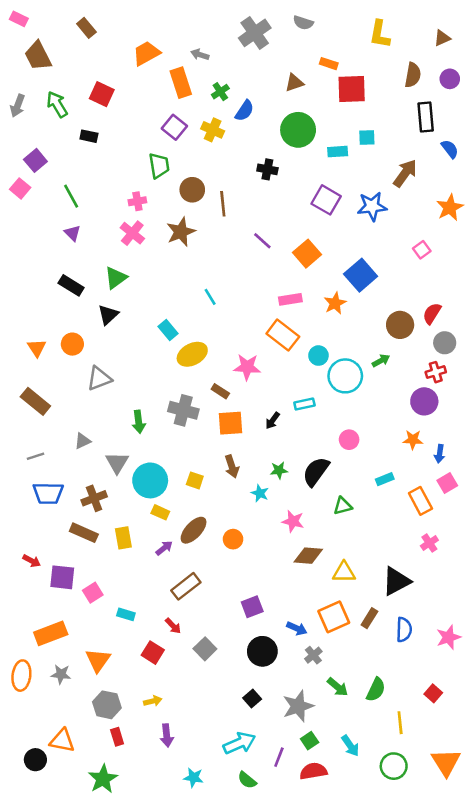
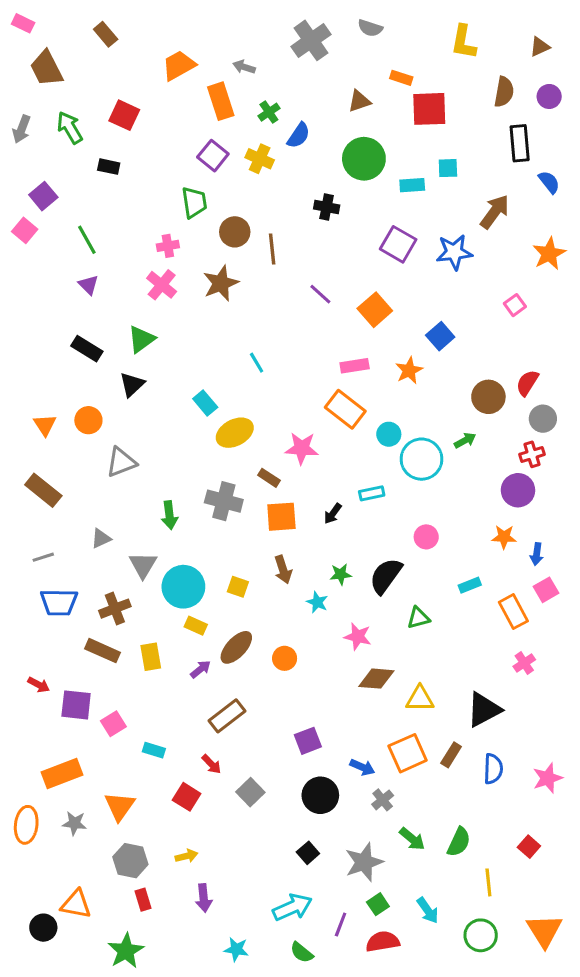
blue square: (361, 275) -> (440, 336), size x0.7

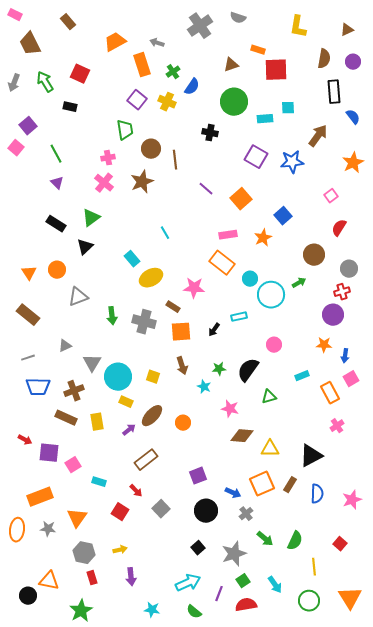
red semicircle: (527, 383) -> (339, 228), moved
green arrow: (169, 515) -> (112, 316), moved

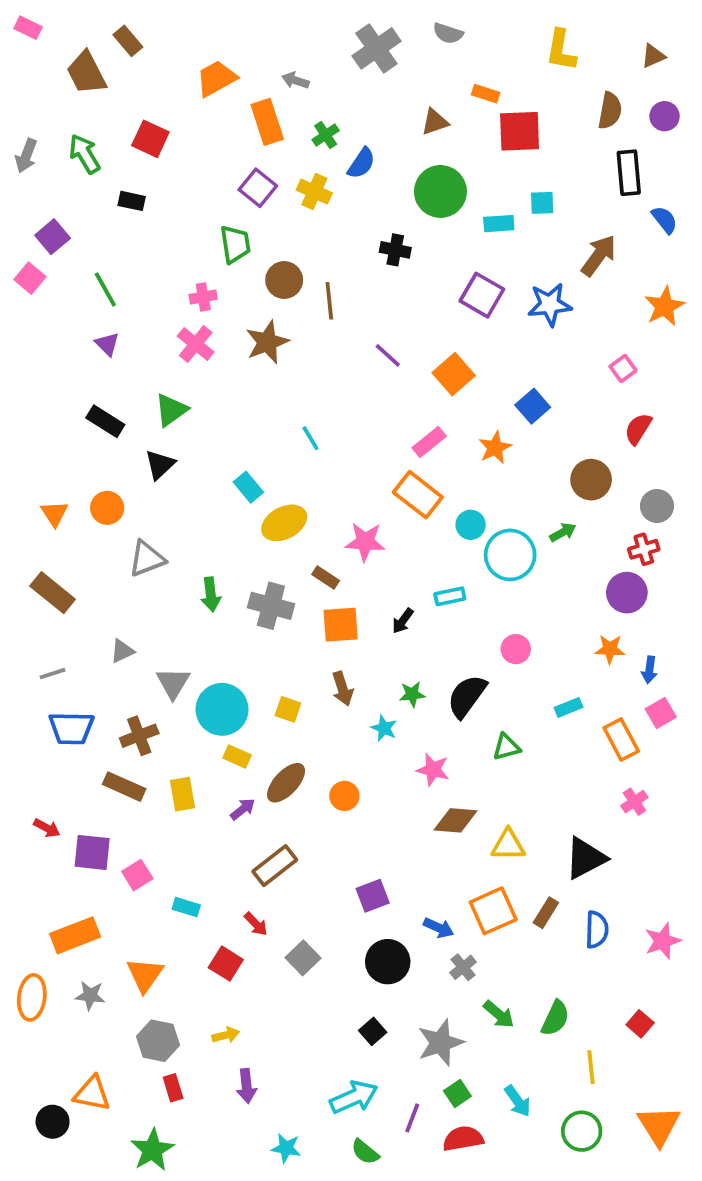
brown trapezoid: (30, 44) -> (86, 73), moved
pink rectangle: (228, 235) -> (429, 442), turned -30

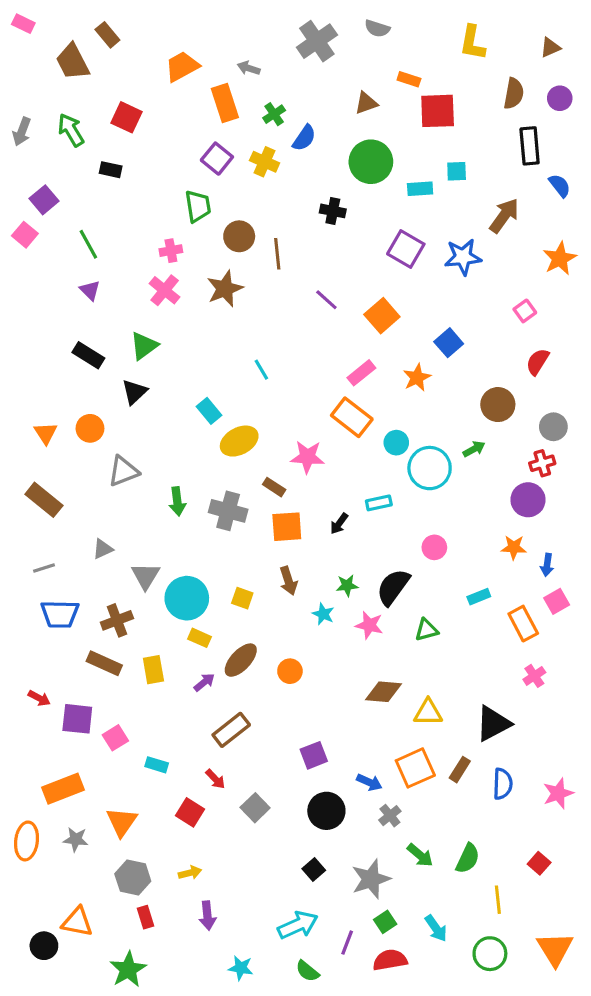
pink star: (433, 770) -> (369, 625), moved

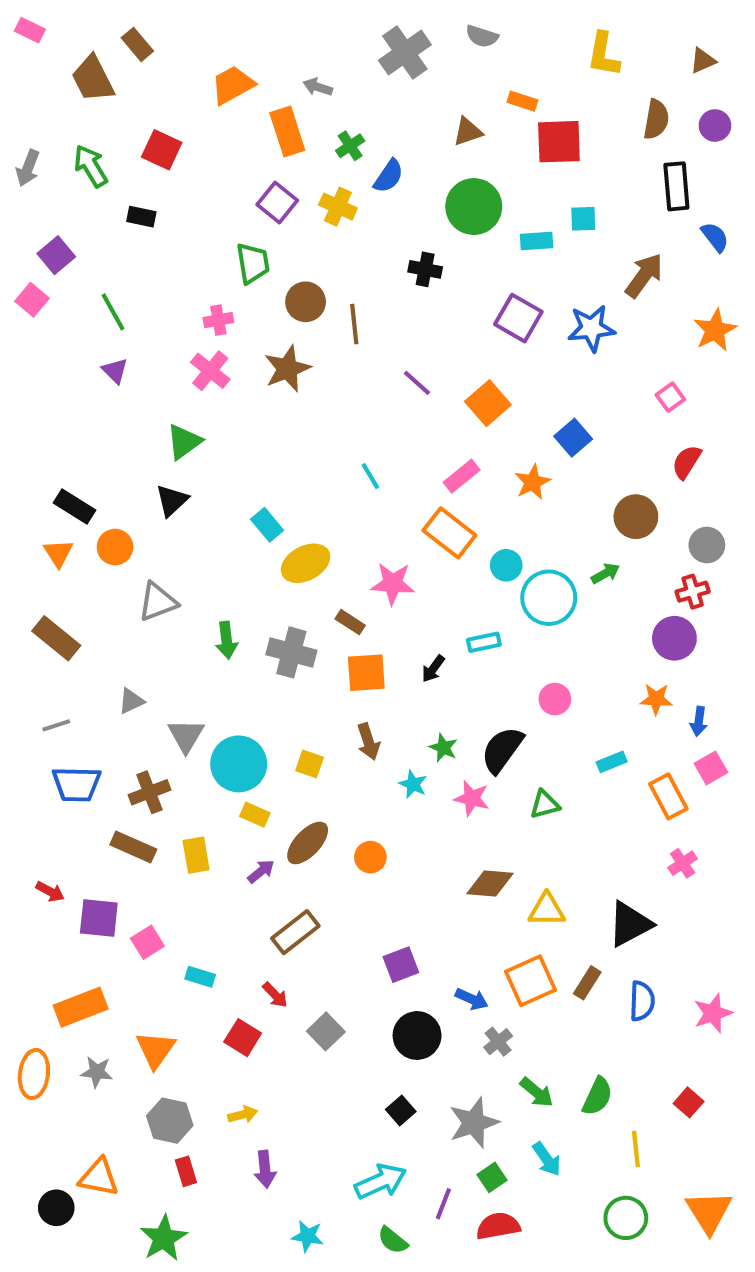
black rectangle: (88, 355) -> (74, 507), moved
cyan line: (261, 370) -> (370, 476), moved
green star: (347, 585) -> (443, 748), turned 30
cyan arrow: (436, 928) -> (547, 1159), moved

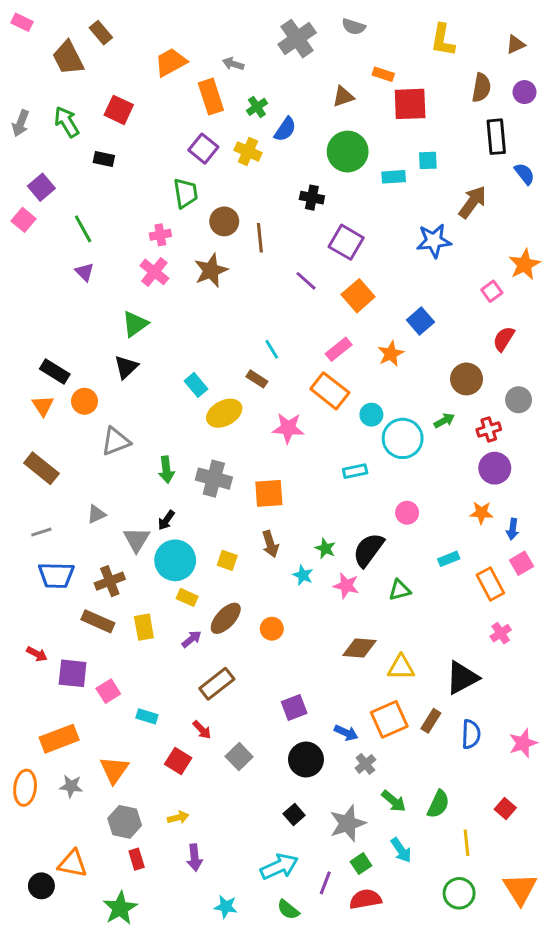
purple square: (518, 318) -> (346, 242), moved
orange star: (715, 330) -> (525, 264), moved
red cross: (693, 592) -> (489, 430), moved
brown rectangle: (350, 622) -> (257, 379), moved
black arrow: (433, 669) -> (166, 520), moved

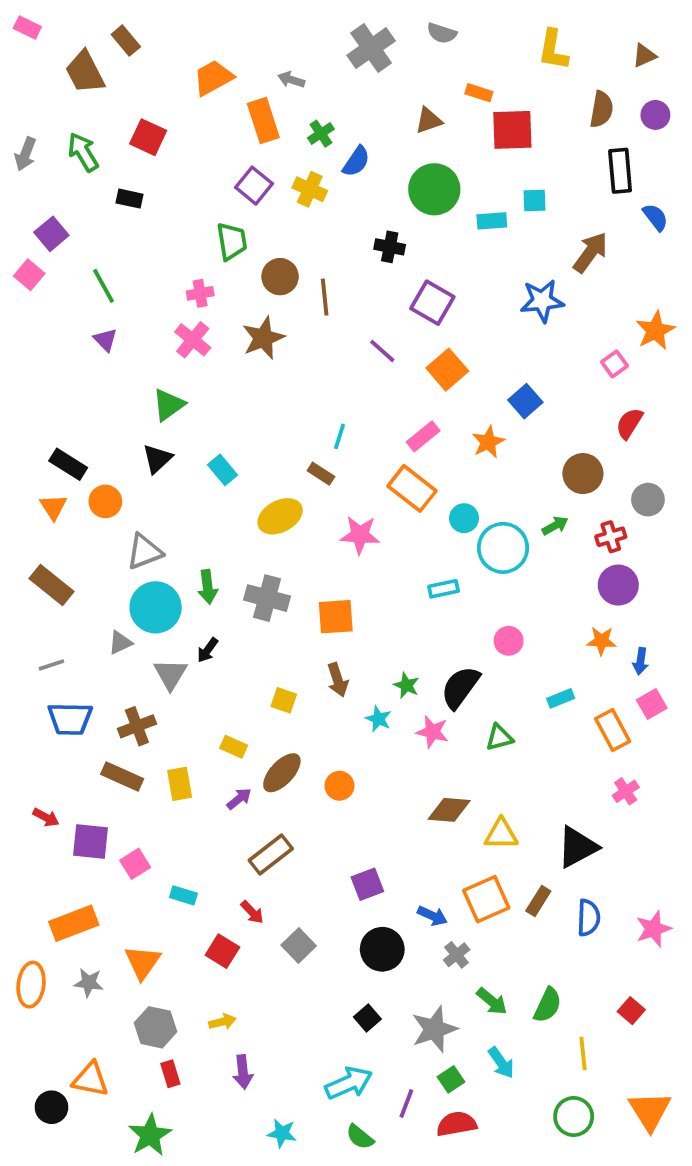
cyan line: (272, 349) -> (339, 436), turned 48
cyan rectangle: (196, 385) -> (222, 470), moved
cyan circle: (175, 560) -> (156, 607), moved

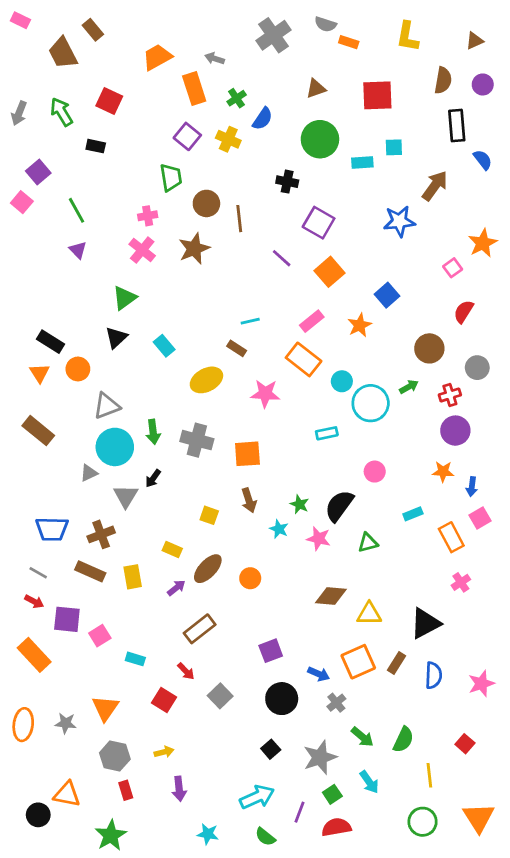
orange rectangle: (479, 93) -> (349, 42), moved
cyan line: (339, 436) -> (250, 321), turned 60
gray line: (51, 665) -> (38, 573), moved, turned 48
orange rectangle: (74, 923) -> (34, 655), moved, turned 68

